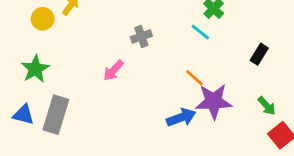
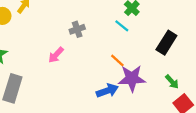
black rectangle: (259, 54) -> (166, 43), size x1.5

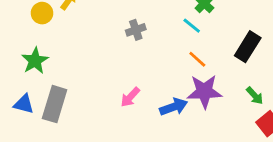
pink arrow: (56, 55) -> (130, 97), moved
orange line: (117, 61) -> (197, 59), moved

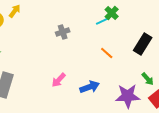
cyan line: (192, 26) -> (103, 21), moved, turned -64
purple star: (204, 91) -> (128, 96), moved

